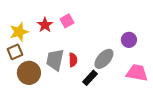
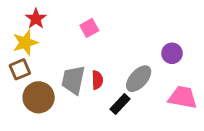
red star: (45, 25) -> (36, 19), moved

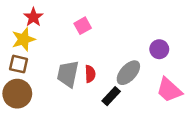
brown square: (20, 69) -> (19, 64), turned 36
brown circle: (39, 97) -> (17, 94), moved
pink trapezoid: (183, 97) -> (169, 90), turned -148

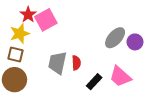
pink square: (83, 26) -> (46, 20), moved, size x1.5
gray ellipse: (128, 73) -> (115, 38), moved
pink trapezoid: (169, 90) -> (120, 76), moved

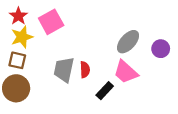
red star: (28, 15) -> (18, 16), moved
purple circle: (135, 42) -> (161, 49), moved
pink trapezoid: (120, 76) -> (126, 72), moved

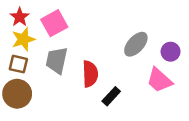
gray trapezoid: (64, 70) -> (57, 60), moved
red semicircle: (85, 70) -> (90, 74), size x1.5
pink trapezoid: (126, 72) -> (159, 80), moved

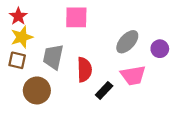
pink square: (54, 23) -> (76, 17), moved, turned 30
pink trapezoid: (159, 80) -> (133, 75), moved, turned -52
brown circle: (17, 94) -> (37, 90), moved

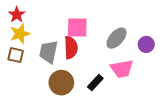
pink square: (76, 17) -> (77, 27), moved
red semicircle: (84, 70) -> (71, 48), moved
brown circle: (37, 90) -> (61, 83), moved

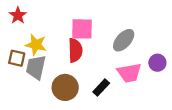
yellow star: (20, 34) -> (36, 45), moved, turned 30
purple circle: (146, 44) -> (157, 63), moved
gray trapezoid: (49, 52) -> (36, 67), moved

